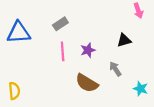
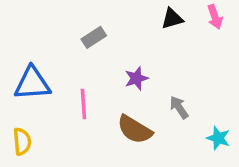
blue triangle: (19, 33) -> (32, 83), moved
black triangle: (124, 40) -> (172, 19), moved
pink line: (63, 51) -> (83, 104), moved

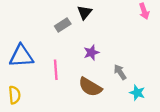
black triangle: (172, 19) -> (84, 12), moved, turned -35
cyan star: (218, 138) -> (137, 93), moved

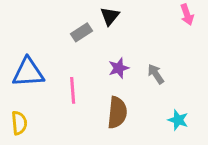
gray arrow: (120, 72) -> (156, 74), moved
brown semicircle: (90, 87) -> (117, 113), turned -115

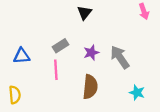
gray rectangle: (82, 32) -> (60, 46), moved
blue triangle: (28, 72) -> (22, 56), size x0.7
gray arrow: (156, 74) -> (120, 57), size x1.5

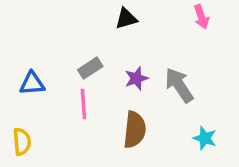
pink arrow: (144, 11) -> (201, 17), moved
black triangle: (84, 13) -> (126, 19), turned 35

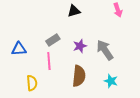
cyan star: (205, 138) -> (111, 81), moved
yellow semicircle: (22, 142) -> (32, 83), moved

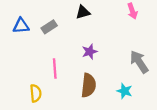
gray rectangle: (53, 40) -> (49, 27), moved
blue triangle: (19, 49) -> (21, 26), moved
gray arrow: (105, 50) -> (139, 62), moved

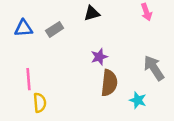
pink line: (55, 68) -> (29, 79), moved
brown semicircle: (88, 85) -> (109, 83), moved

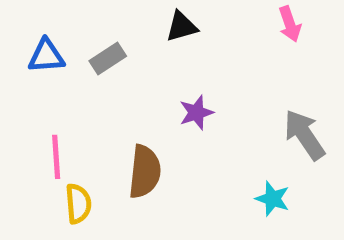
brown semicircle: (109, 83) -> (145, 172), moved

